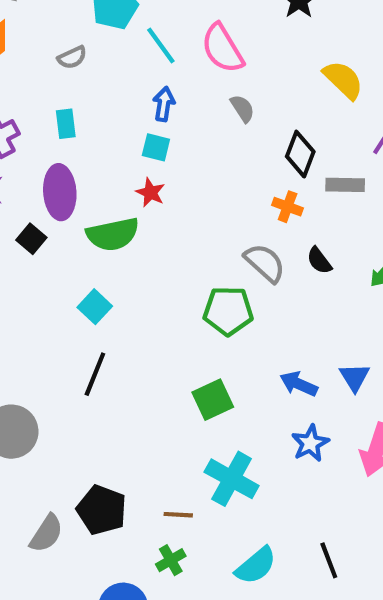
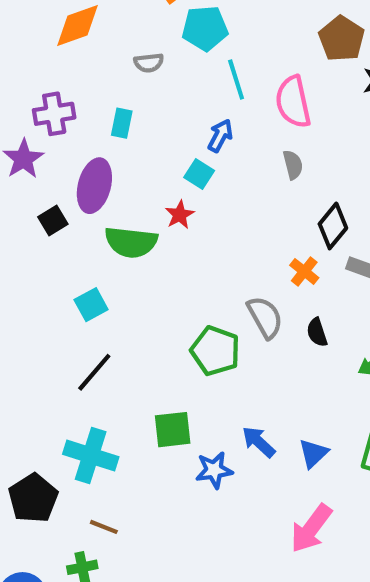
black line: (95, 374) -> (94, 372), moved
blue star: (310, 443) -> (214, 470), moved
cyan cross: (232, 479) -> (91, 456), moved, turned -30

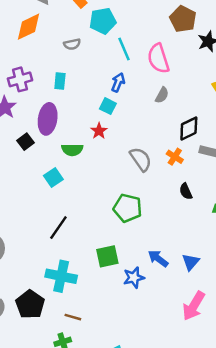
gray semicircle: (293, 165) -> (162, 95), turned 49
black diamond: (333, 226) -> (189, 129), turned 30
green semicircle: (131, 242) -> (72, 150), size x0.7
cyan square: (91, 305) -> (53, 177), moved
gray semicircle: (265, 317) -> (141, 159), moved

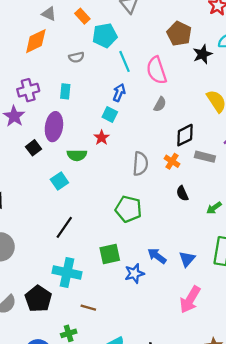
gray semicircle: (141, 159) -> (140, 164), turned 40
brown line: (73, 317) -> (88, 308), moved

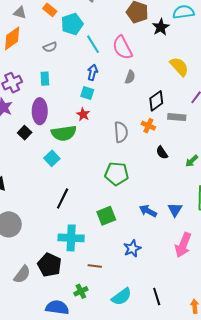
green semicircle: (77, 155) -> (64, 133), size x1.4
blue star: (134, 274) -> (132, 249), moved

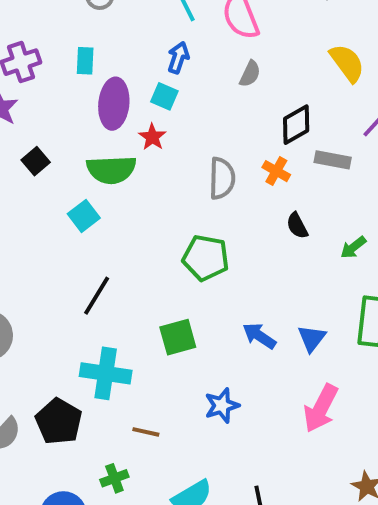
purple ellipse: (40, 111) -> (114, 104), moved

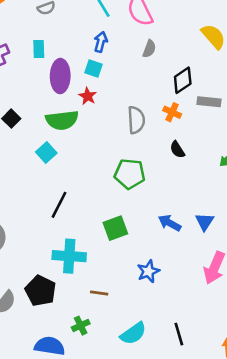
black semicircle: (297, 226) -> (177, 150), moved

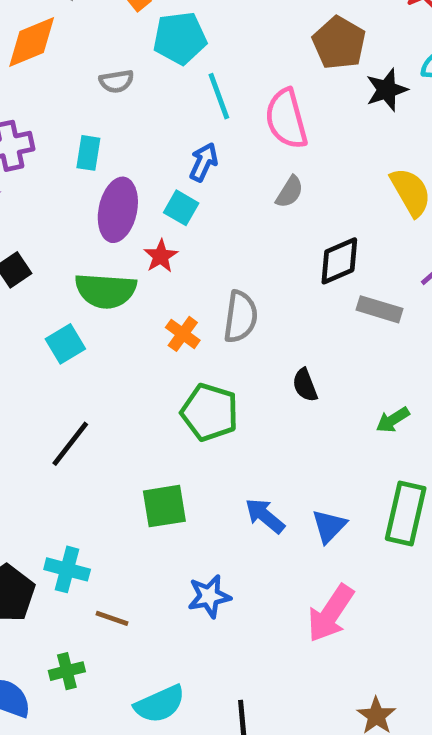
orange cross: (172, 112) -> (183, 334), moved
cyan cross: (69, 256) -> (67, 569), moved, size x0.7

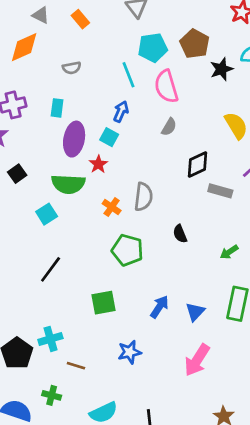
cyan pentagon: (180, 38) -> (153, 48), moved
blue arrow: (265, 516) -> (159, 307), turned 85
cyan cross: (67, 569) -> (50, 339), turned -30
green cross: (67, 671) -> (52, 395), turned 30

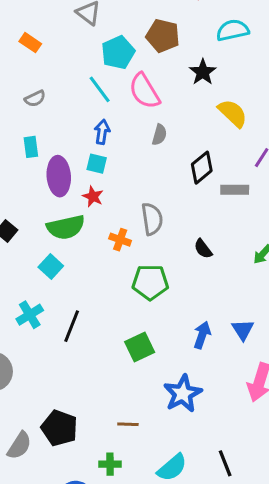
black star: (222, 69) -> (203, 72), moved
cyan cross: (50, 339) -> (30, 315), moved
blue star: (130, 352) -> (183, 394), size x1.4

